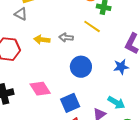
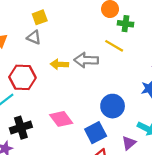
gray arrow: (66, 37) -> (86, 60), size x1.5
blue circle: (81, 67) -> (113, 106), moved

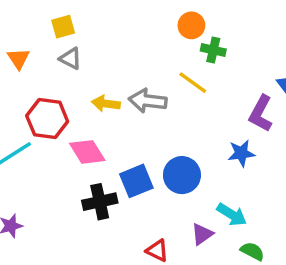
yellow square: (40, 17) -> (63, 27), moved
pink diamond: (61, 119) -> (87, 152), moved
black cross: (21, 128) -> (100, 202), moved
blue square: (96, 133) -> (136, 181), moved

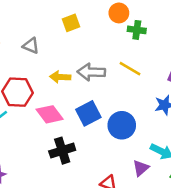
yellow square: (63, 27) -> (71, 23), moved
yellow line: (193, 83) -> (130, 69), moved
blue square: (136, 181) -> (88, 113), moved

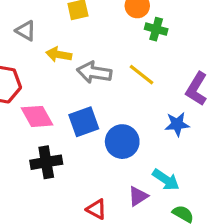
yellow arrow: (60, 77) -> (59, 55), moved

